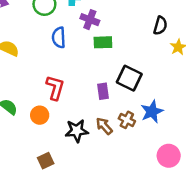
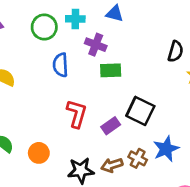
red L-shape: (55, 88) -> (77, 114), moved
purple rectangle: (103, 91) -> (111, 126), turned 63
brown arrow: (104, 126) -> (112, 165), turned -66

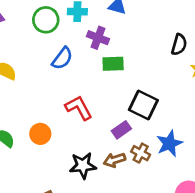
blue semicircle: (60, 65) -> (62, 58), turned -140
red L-shape: (77, 114) -> (79, 108), turned -44
purple rectangle: (111, 126) -> (121, 130), moved
orange circle: (39, 153) -> (40, 134), moved

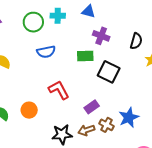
purple cross: (98, 38) -> (101, 36), moved
blue semicircle: (62, 58) -> (46, 52), turned 42
black square: (143, 105) -> (109, 72), moved

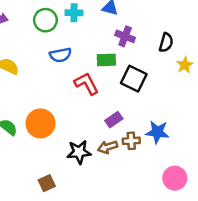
red L-shape: (59, 90) -> (86, 84), moved
orange circle: (29, 110) -> (40, 123), size x1.5
blue star: (129, 117) -> (157, 132), turned 30
brown cross: (106, 125) -> (131, 141), turned -32

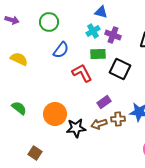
cyan cross: (74, 13) -> (93, 31), moved, turned -32
blue semicircle: (60, 55) -> (61, 50), turned -42
orange circle: (40, 123) -> (55, 114), moved
brown square: (47, 183) -> (35, 153), moved, turned -32

